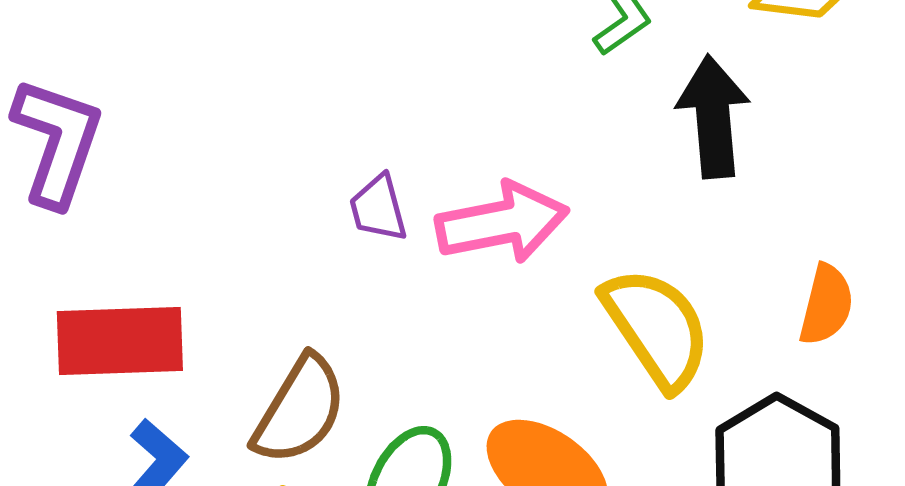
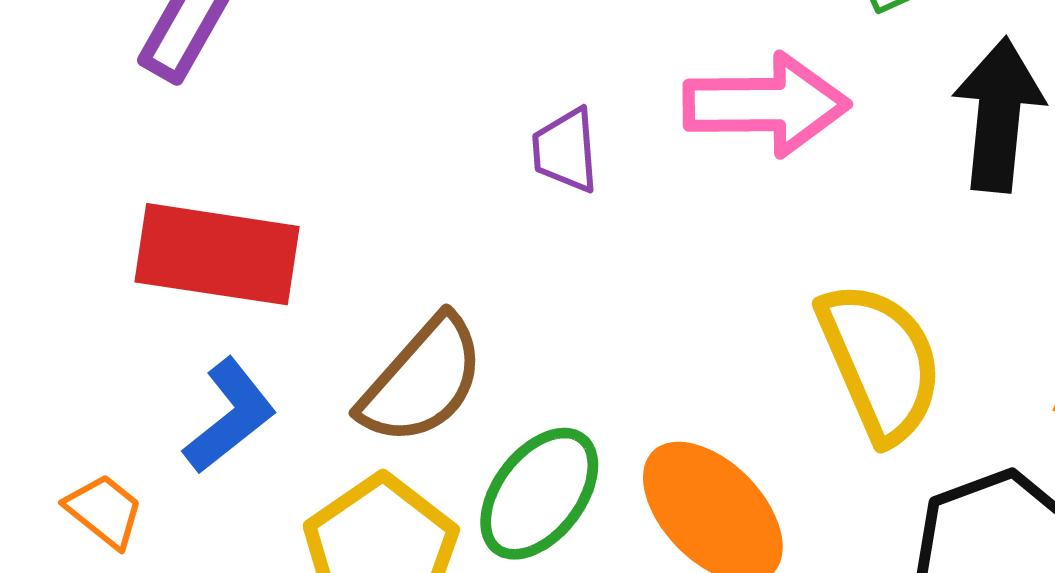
pink arrow: (502, 223) -> (766, 105), moved

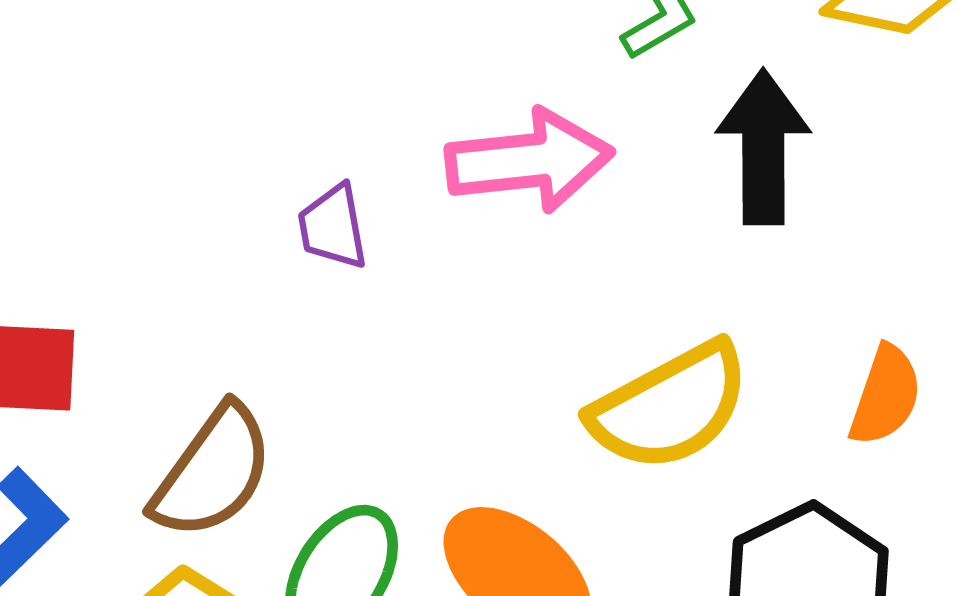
yellow semicircle: (880, 362) -> (670, 407), turned 91

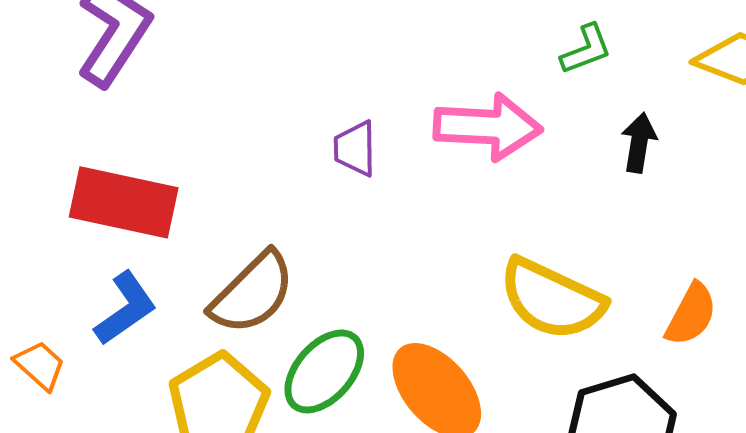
black arrow: (763, 147) -> (639, 143), size x0.6
yellow semicircle: (670, 407) -> (552, 299), turned 44

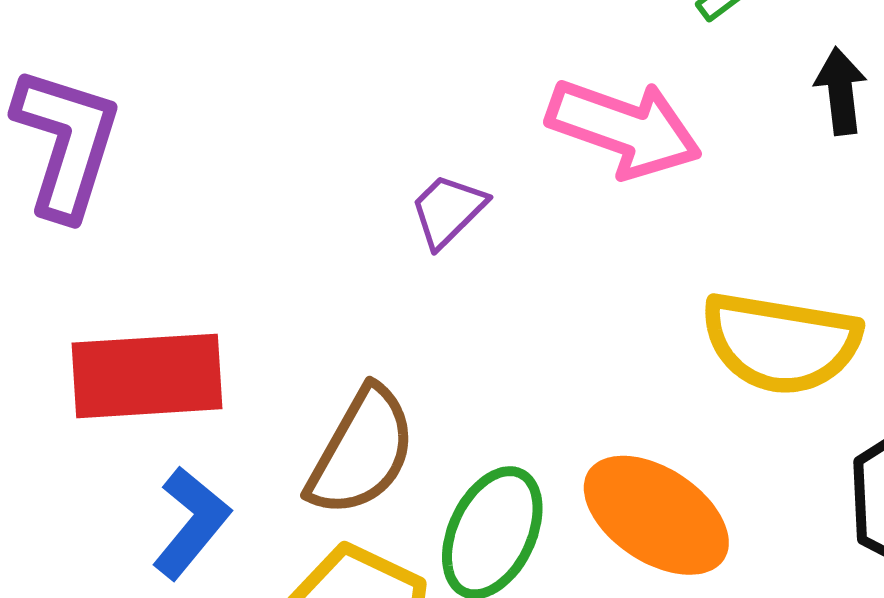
pink arrow: (488, 127) -> (624, 128), turned 32
purple trapezoid: (355, 149) -> (448, 211), turned 62

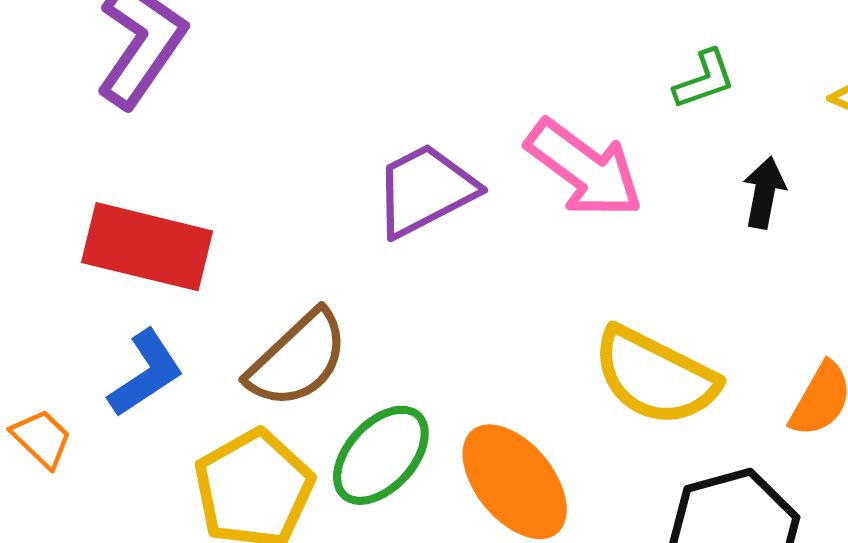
purple trapezoid: (448, 211) -> (425, 190), size x1.6

